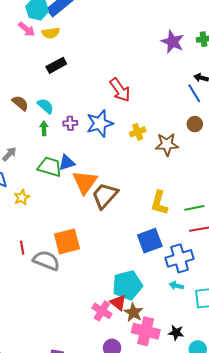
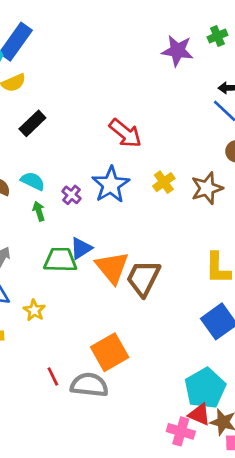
purple cross: (70, 123) -> (71, 195), turned -32

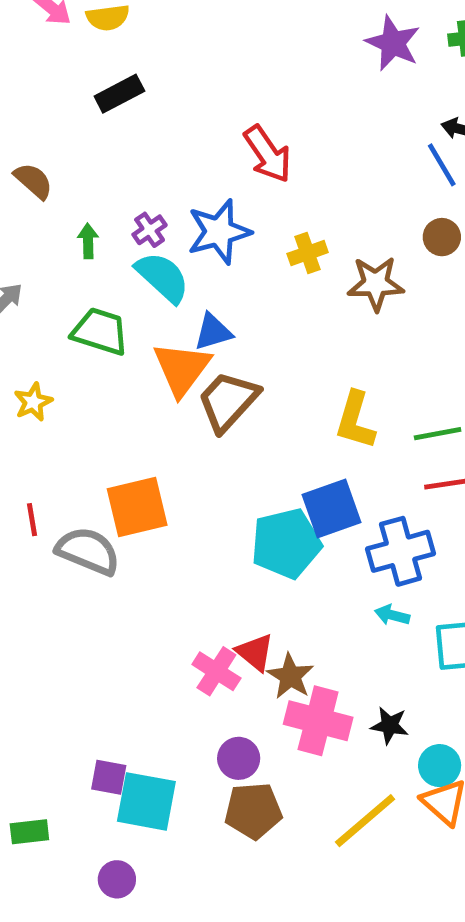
cyan semicircle: (33, 181) -> (163, 277), moved, size x1.4
blue triangle: (81, 248) -> (213, 332), moved
cyan pentagon: (205, 388) -> (286, 543), moved

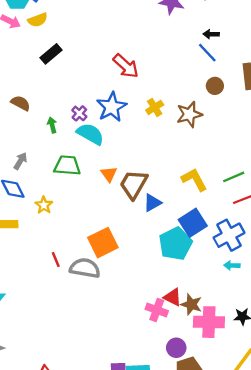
blue triangle: (213, 332) -> (152, 203), moved
orange triangle: (182, 369) -> (109, 174), size x0.6
yellow L-shape: (355, 420) -> (194, 180), turned 148

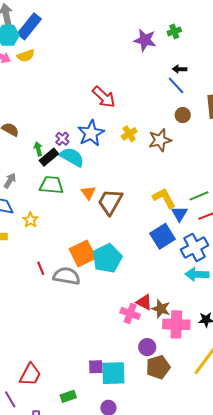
black rectangle: (51, 54) -> (49, 157), moved
blue triangle: (152, 203) -> (179, 214), moved, turned -30
cyan pentagon: (175, 244) -> (107, 258), moved
cyan arrow: (232, 265) -> (197, 274), size x1.6

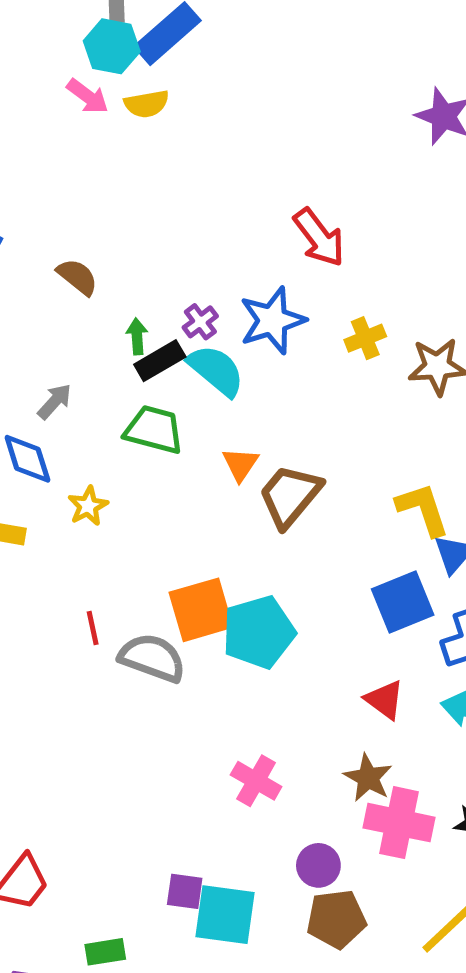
red triangle: (144, 302) -> (385, 700), moved
pink cross: (130, 313) -> (256, 781), moved

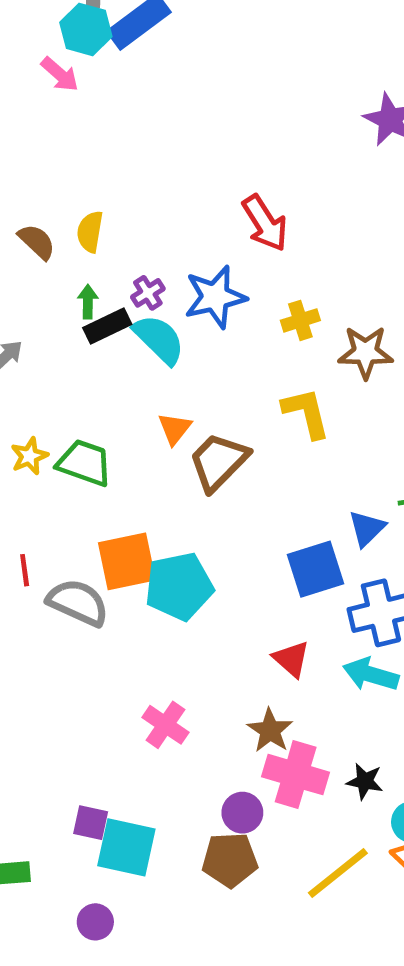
yellow semicircle: (147, 104) -> (90, 232), moved, turned 105
green trapezoid: (154, 430) -> (85, 463), moved
yellow L-shape: (423, 509) -> (306, 413), moved
purple circle: (318, 865) -> (242, 813), moved

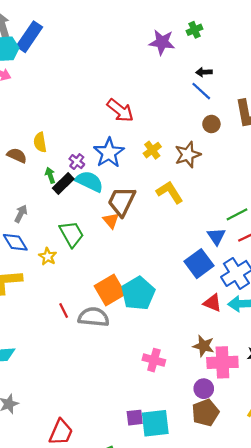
brown trapezoid: (218, 462) -> (122, 201), moved
green trapezoid: (85, 463) -> (72, 234), moved, turned 60
red triangle: (291, 659) -> (212, 303), moved

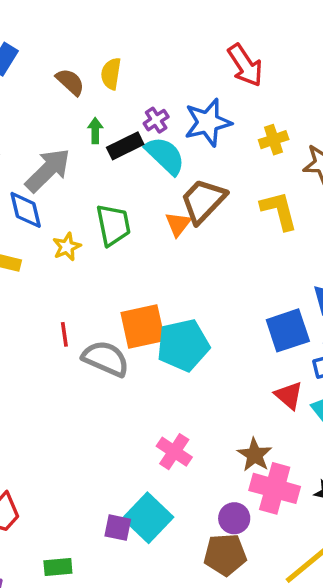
green arrow: (50, 175) -> (95, 131), moved
gray arrow: (21, 214) -> (48, 170), size x1.8
cyan square: (155, 423) -> (148, 518), moved, turned 32

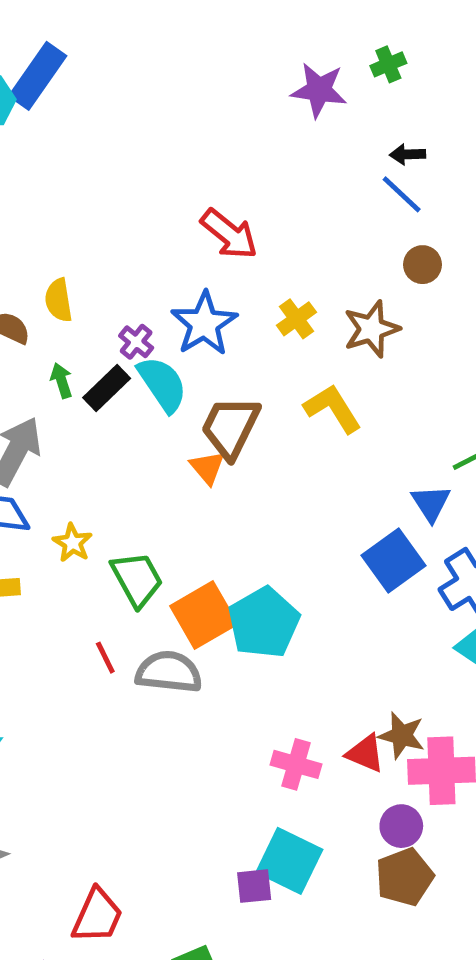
cyan semicircle: (165, 156) -> (162, 384), turned 30
green trapezoid: (113, 225) -> (137, 579), moved
red triangle: (289, 395) -> (365, 753), moved

